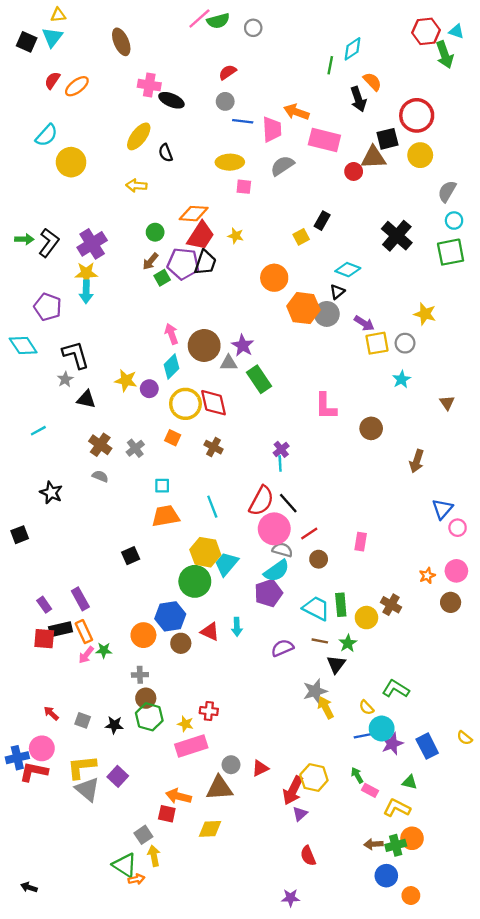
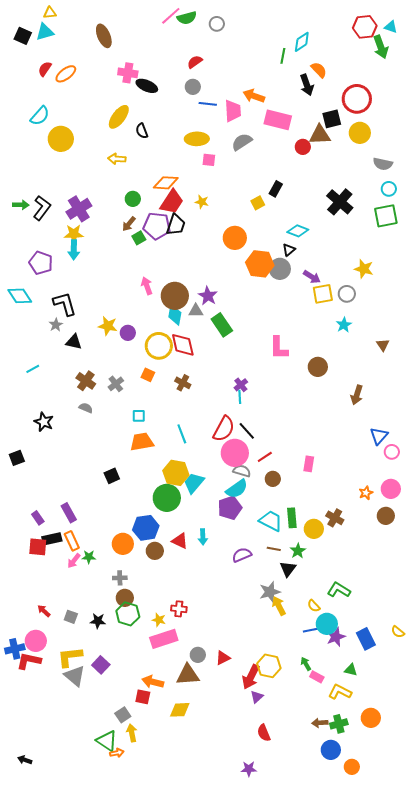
cyan triangle: (52, 37) -> (45, 32), turned 36
gray semicircle: (447, 191) -> (383, 164), turned -108
cyan diamond: (171, 366) -> (175, 315), moved, turned -35
orange circle: (412, 838) -> (371, 718), moved

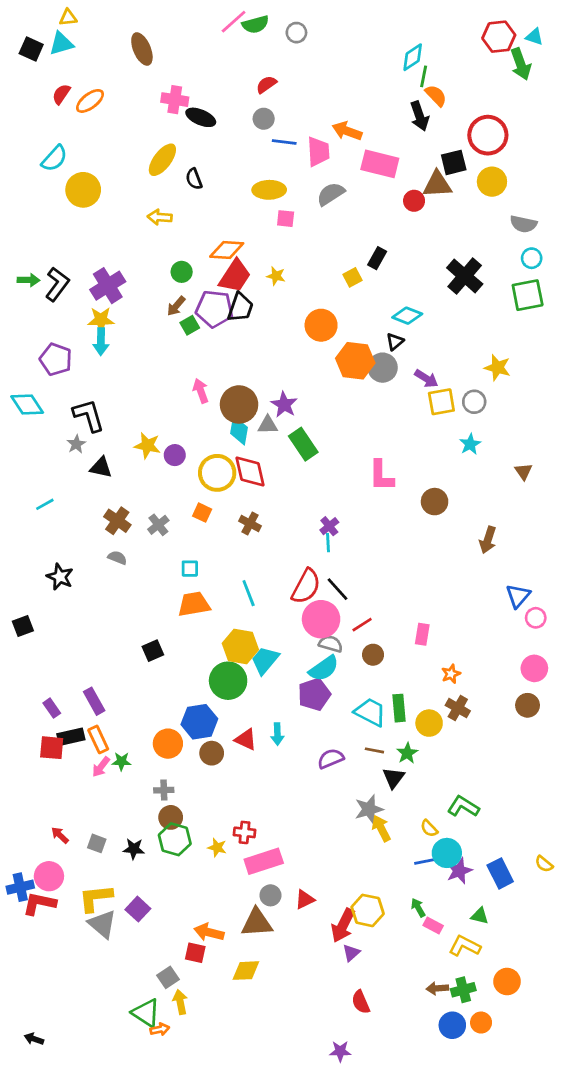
green line: (283, 56) -> (424, 76), moved
orange star: (366, 493) -> (451, 674), moved
pink rectangle: (164, 639) -> (264, 861), moved
orange circle: (352, 767) -> (481, 1023), moved

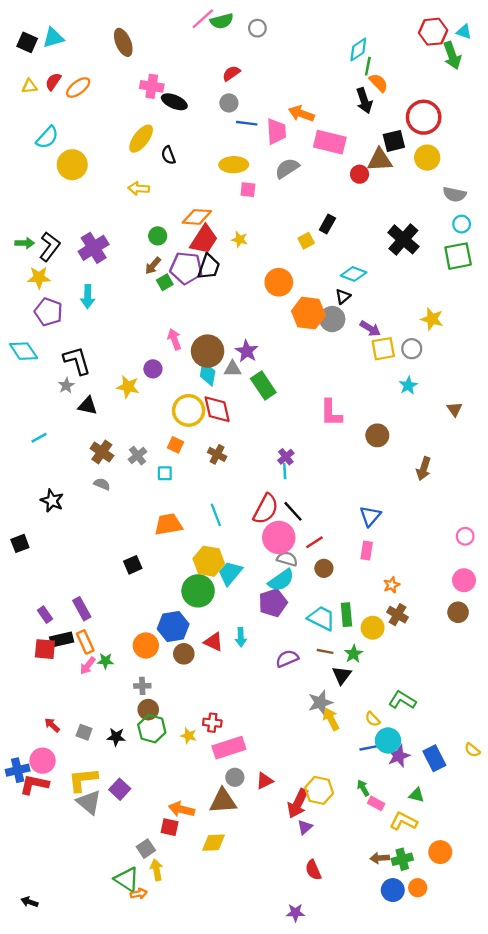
yellow triangle: (68, 18) -> (29, 86), moved
yellow star: (101, 320) -> (39, 277), moved
purple circle: (175, 455) -> (153, 369), moved
cyan square: (190, 569) -> (165, 473), moved
blue triangle: (518, 596) -> (370, 516), moved

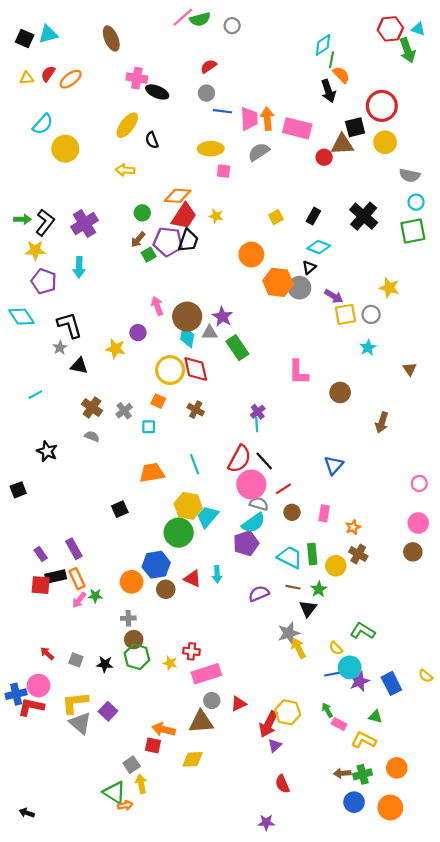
orange arrow: (301, 114) -> (267, 119), moved, turned 65
black rectangle: (327, 224) -> (313, 216), moved
pink rectangle: (367, 551) -> (324, 513), moved
orange circle: (418, 888) -> (390, 807), moved, size x1.5

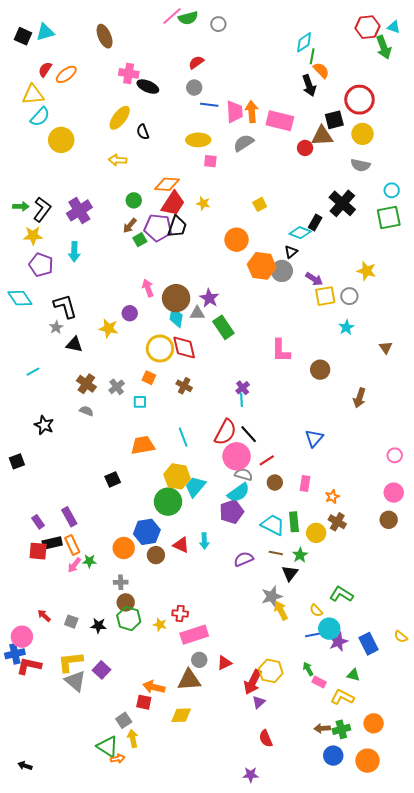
yellow triangle: (27, 78) -> (33, 95), moved, size x1.6
gray semicircle: (410, 175) -> (360, 165), moved
black rectangle: (313, 216) -> (315, 223), moved
pink circle: (39, 686) -> (22, 637), moved

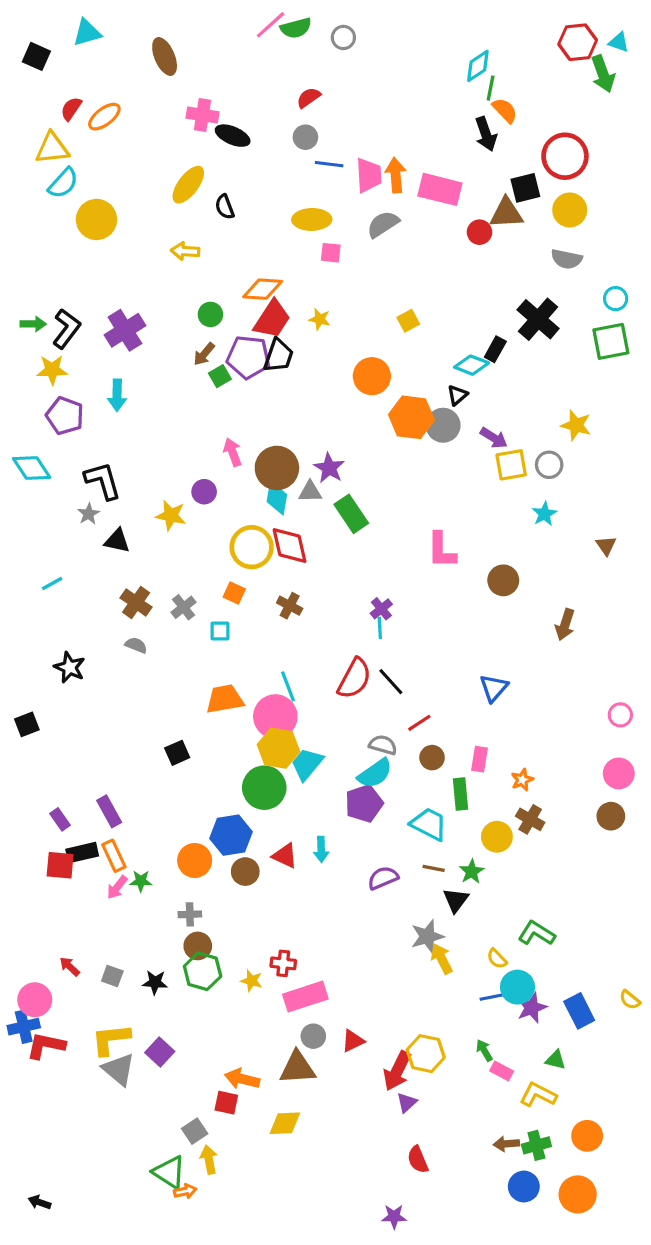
cyan triangle: (45, 32) -> (87, 33), moved
pink circle: (237, 456) -> (275, 716), moved
green rectangle: (294, 522) -> (461, 794), moved

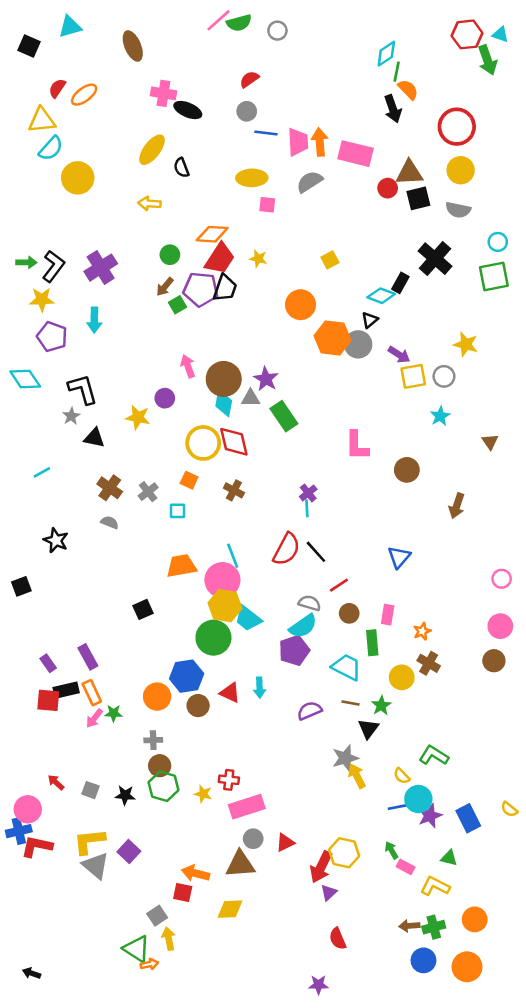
black square: (525, 188) -> (418, 198), moved
cyan trapezoid: (307, 764) -> (248, 618), turned -92

